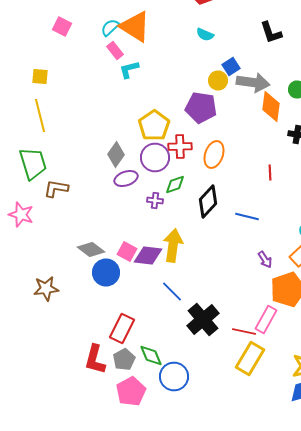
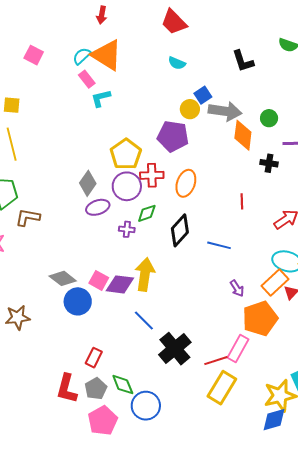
red rectangle: (122, 328) -> (94, 358), size x0.7
red line: (244, 332) -> (216, 361), turned -30

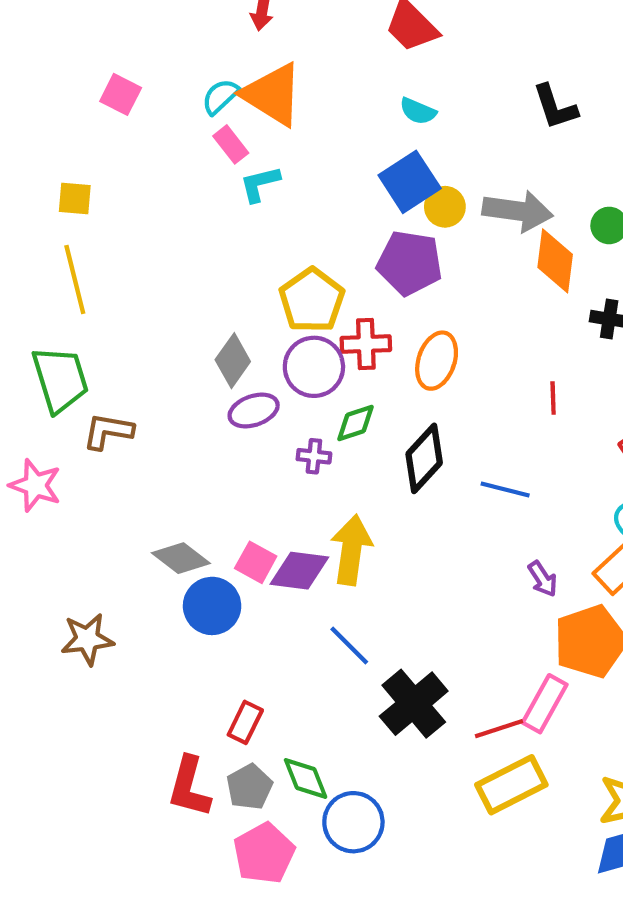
blue square: (203, 95) -> (410, 182), moved, size x1.6
yellow rectangle: (222, 388) -> (511, 785), turned 32

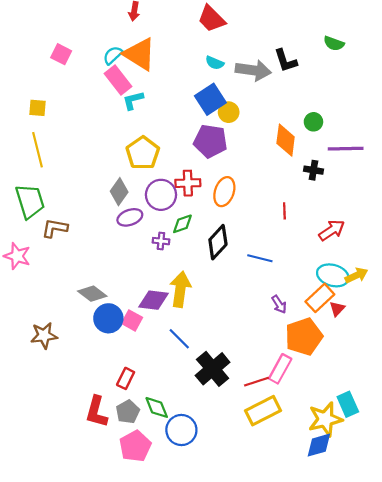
pink rectangle: (231, 144) -> (118, 80), size x1.5
gray arrow: (518, 211) -> (253, 70), moved
yellow pentagon: (312, 300) -> (143, 153), moved
pink square: (256, 562) -> (132, 320), moved

